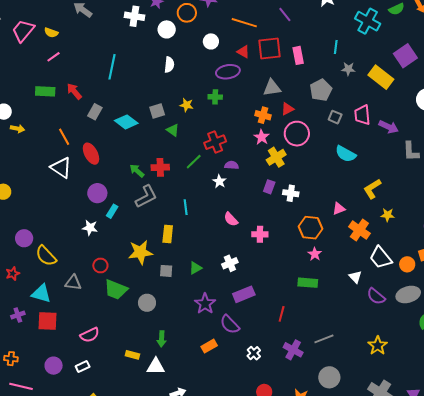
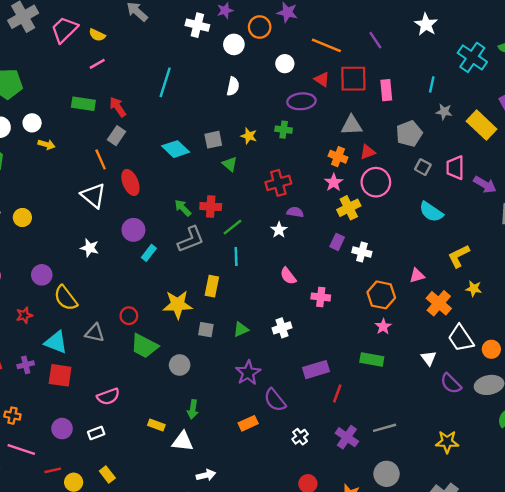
gray rectangle: (95, 112) -> (117, 136), moved
green line: (194, 162) -> (233, 227), moved
white star: (90, 228) -> (90, 248), moved
purple rectangle: (244, 294) -> (316, 370), moved
yellow star: (378, 346) -> (447, 442), turned 30

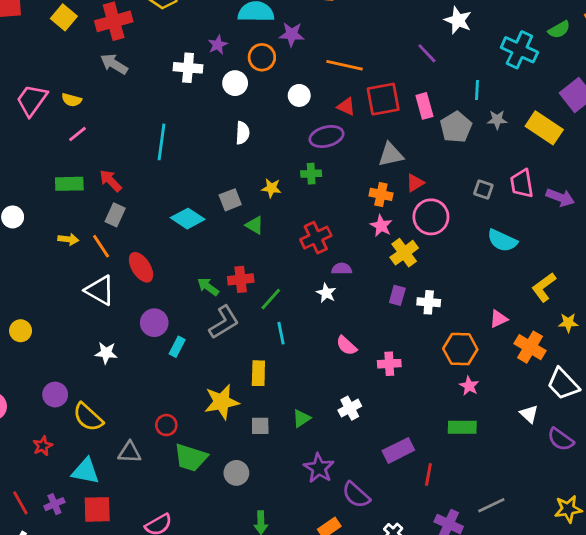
purple line: (375, 40) -> (427, 53), moved
gray pentagon: (409, 134) -> (456, 127), moved
yellow arrow: (47, 145) -> (68, 239), moved

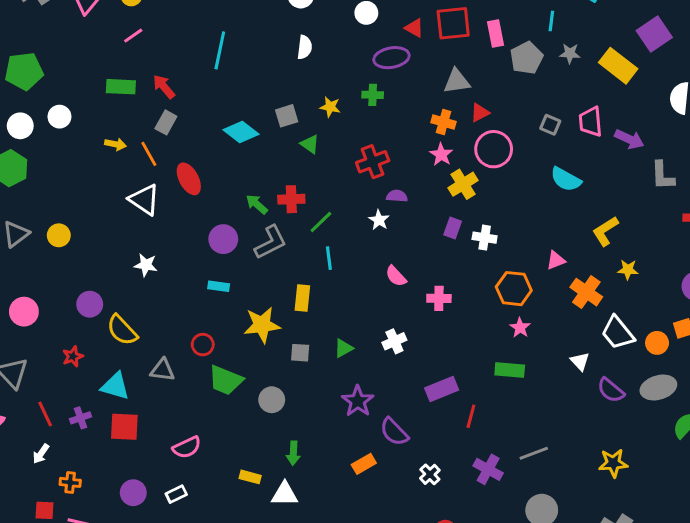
purple circle: (154, 323) -> (223, 239), moved
cyan rectangle: (177, 347) -> (219, 286), moved, turned 66

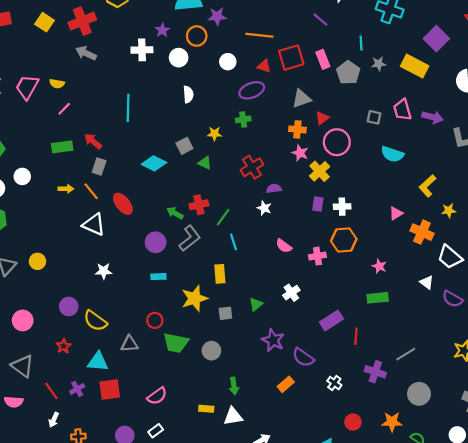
orange hexagon: (514, 289) -> (344, 240), moved

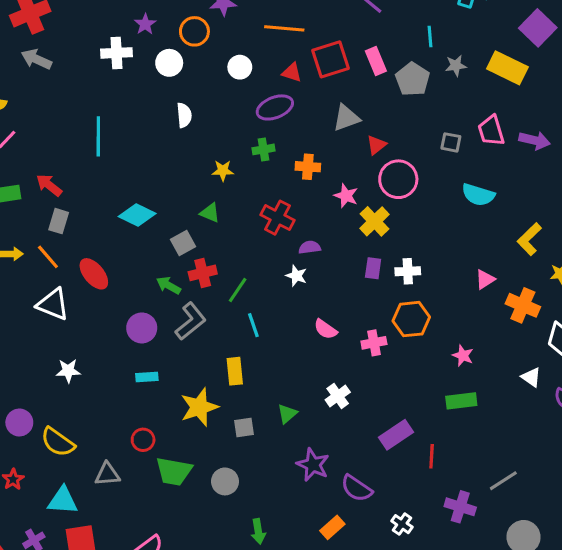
orange cross: (297, 129) -> (308, 167), moved
gray square: (184, 146) -> (183, 243), moved
red cross: (252, 167) -> (278, 218), turned -30

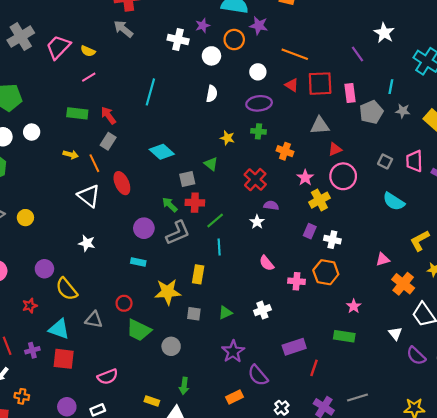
purple ellipse: (275, 107) -> (259, 103), moved

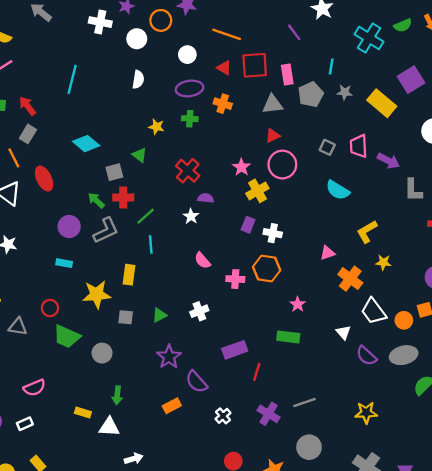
gray triangle: (320, 126) -> (273, 104), moved
orange cross: (285, 151) -> (223, 104), moved

